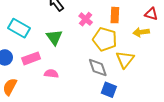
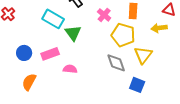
cyan rectangle: (19, 28) -> (53, 19), moved
blue square: (109, 90) -> (137, 85), moved

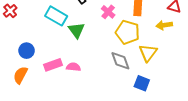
pink rectangle: (50, 54) -> (53, 65), moved
orange semicircle: (29, 82) -> (20, 75), moved

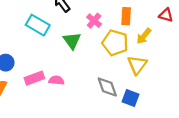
yellow arrow: (164, 25) -> (144, 36), moved, turned -42
green triangle: (76, 30) -> (72, 41), moved
gray diamond: (120, 61) -> (107, 87), moved

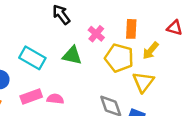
cyan rectangle: (38, 25) -> (32, 58), moved
green triangle: (72, 41) -> (72, 55), turned -42

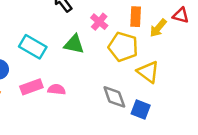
yellow arrow: (151, 51) -> (158, 28), moved
yellow triangle: (143, 82) -> (148, 72), turned -30

